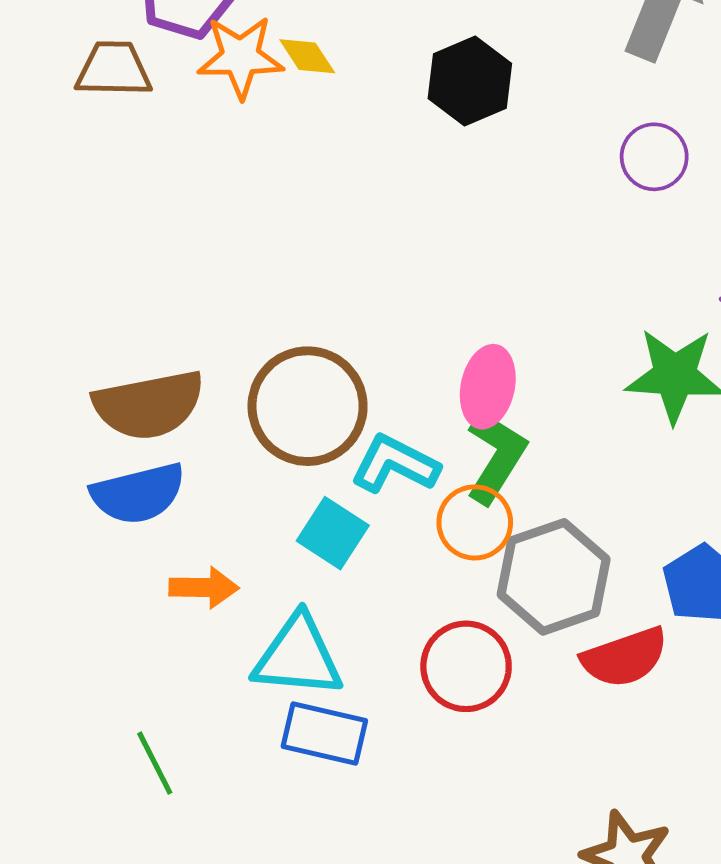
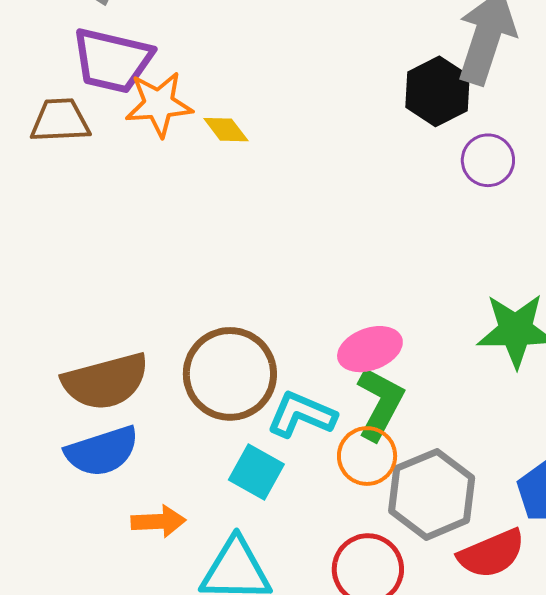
yellow diamond: (307, 56) -> (226, 130), moved
black hexagon: (470, 81) -> (437, 91), moved
pink ellipse: (488, 387) -> (370, 349), turned 62

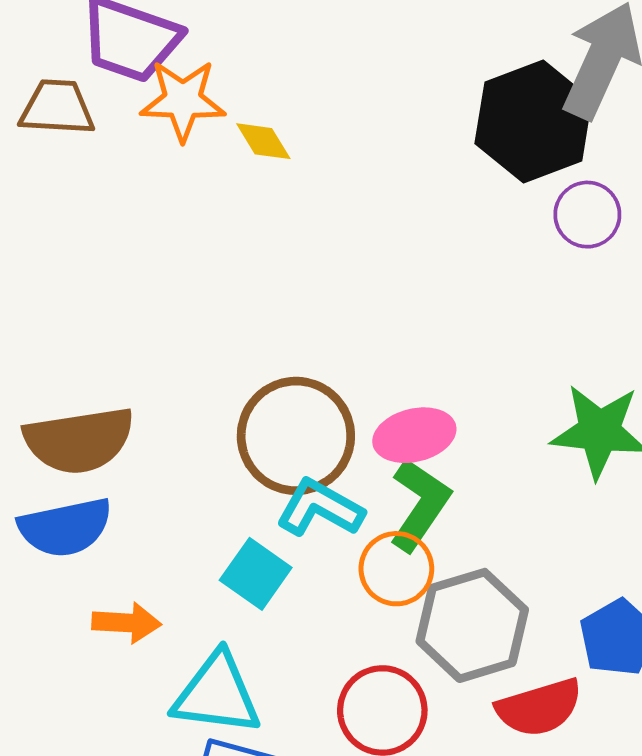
black hexagon: (437, 91) -> (533, 122), size x1.4
brown circle: (230, 374) -> (296, 436), moved

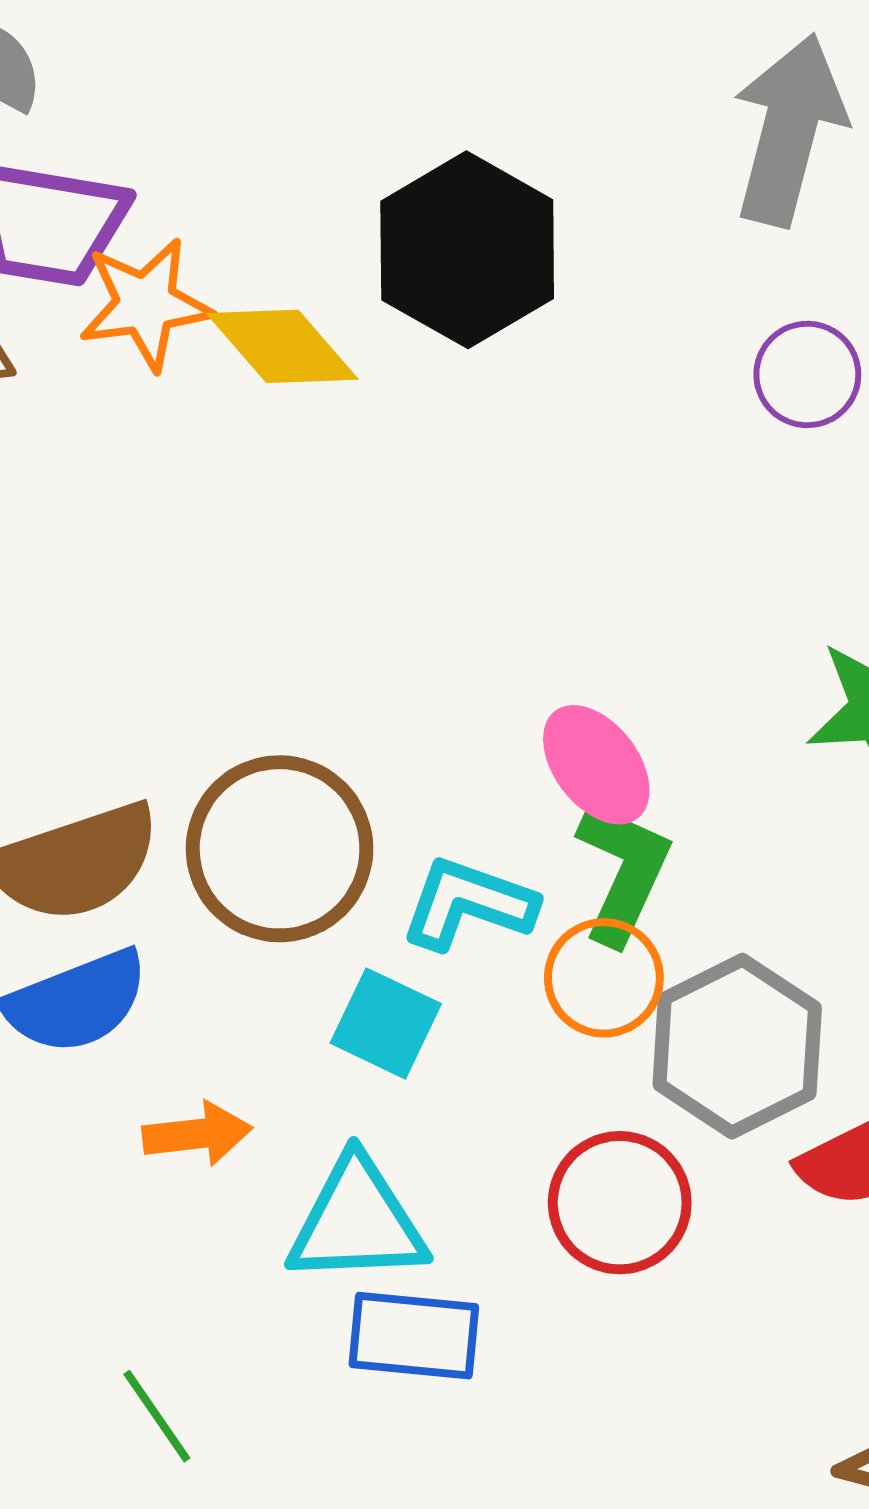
black hexagon: (533, 122) -> (467, 250), moved
yellow diamond: (263, 141) -> (282, 346), size x1.6
pink ellipse: (414, 435) -> (596, 765), turned 76
brown circle: (296, 436) -> (280, 849), moved

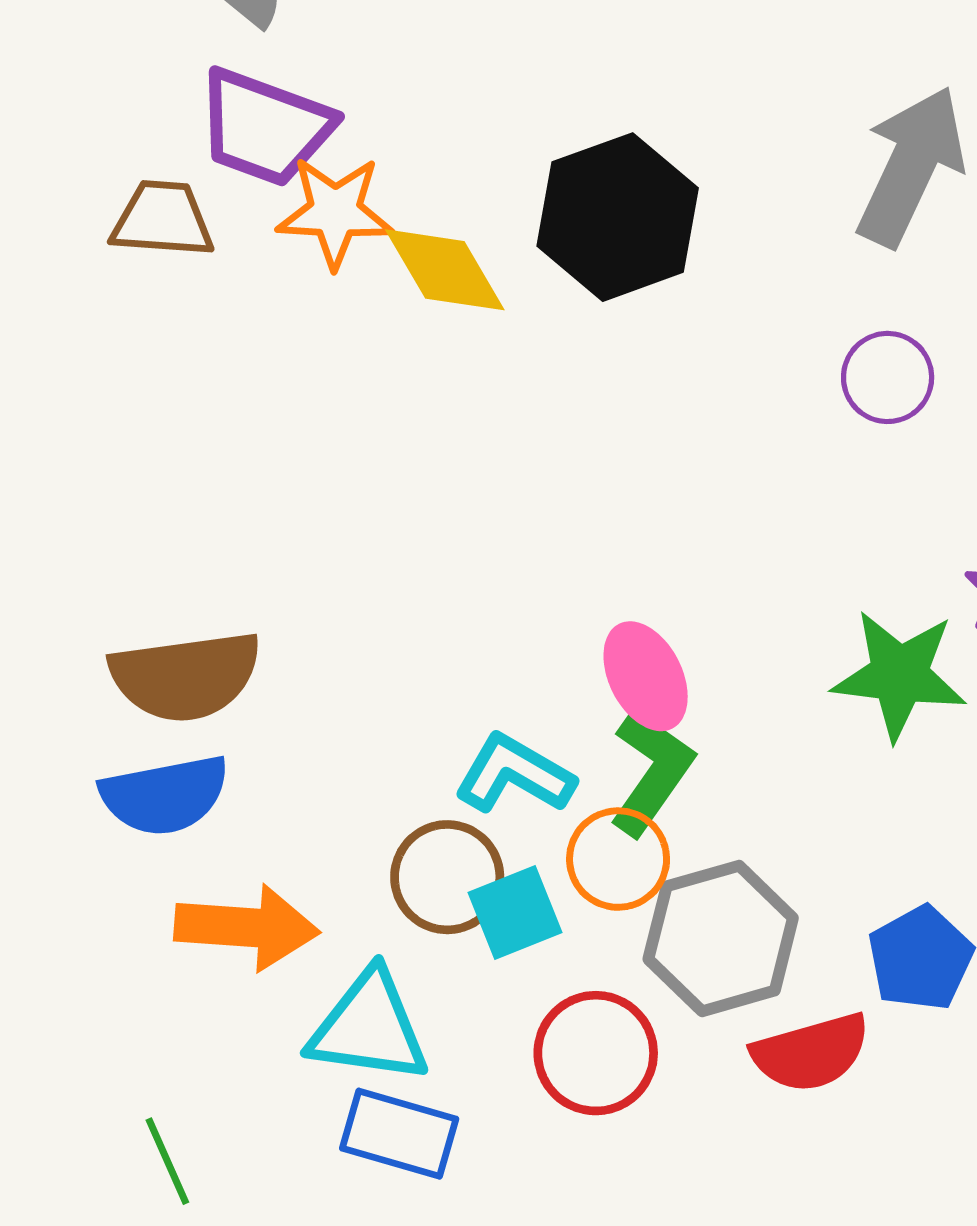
brown circle: (280, 849) -> (447, 877), moved, size x0.7
cyan square: (386, 1023) -> (515, 912), moved, turned 32
orange arrow: (197, 1134) -> (247, 927), size x1.5

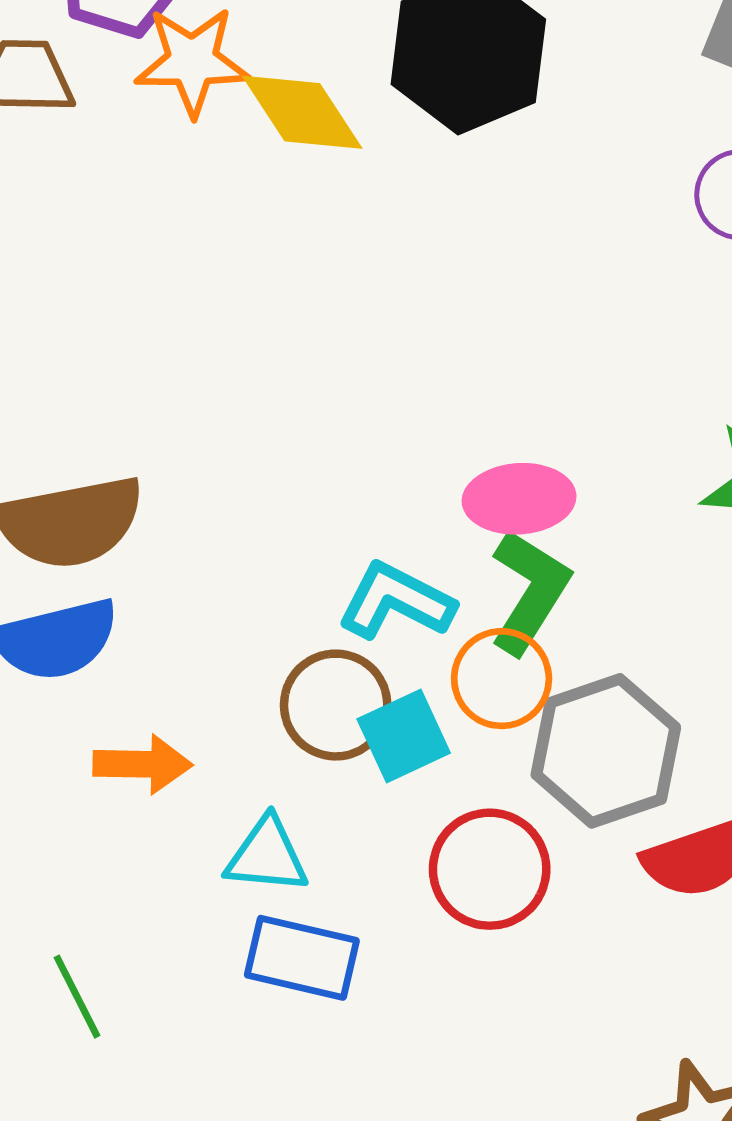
pink ellipse: (646, 676) -> (519, 499), turned -64
orange arrow: (247, 927) -> (143, 764), size x0.7
cyan triangle: (369, 1027) -> (267, 856), size x0.7

